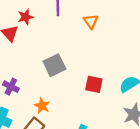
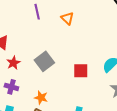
red star: (25, 17) -> (13, 63), moved

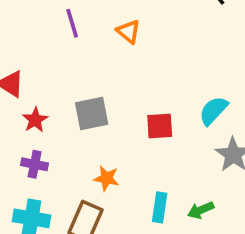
gray square: (44, 61) -> (92, 113), turned 30
orange star: (41, 98) -> (106, 178), moved

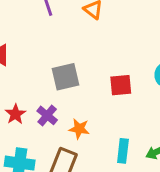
red star: (35, 120) -> (15, 114), moved
purple cross: (35, 164) -> (47, 115), moved, turned 30

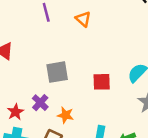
red star: (15, 114) -> (16, 112), moved

